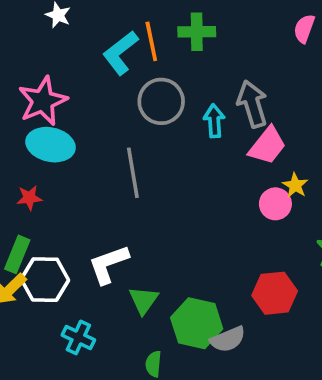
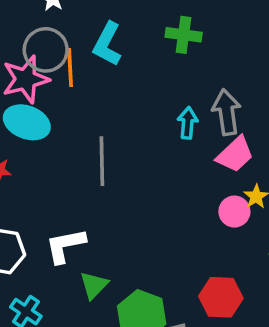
orange line: (151, 41) -> (70, 68), moved
cyan L-shape: (120, 53) -> (107, 44), turned -33
gray circle: (161, 101) -> (46, 50), moved

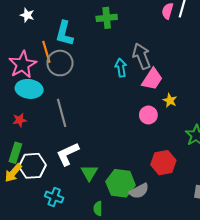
gray circle: (46, 50) -> (60, 63), moved
gray line: (102, 161) -> (62, 113), moved
pink circle: (234, 212) -> (148, 115), moved

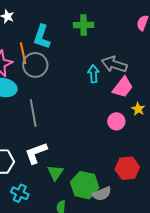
gray arrow: (142, 56) -> (114, 64), turned -55

